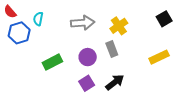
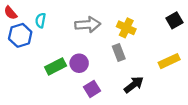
yellow cross: (119, 26) -> (126, 28), turned -30
purple circle: (88, 57) -> (79, 63), moved
black arrow: (115, 82) -> (134, 85), moved

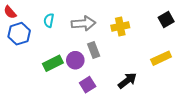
cyan semicircle: (41, 20) -> (49, 20), moved
yellow cross: (126, 28) -> (120, 27), turned -36
gray rectangle: (119, 52) -> (94, 50), moved

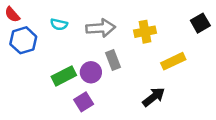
cyan semicircle: (49, 20) -> (59, 24), turned -88
yellow rectangle: (161, 58) -> (173, 61), moved
purple square: (88, 85) -> (84, 102), moved

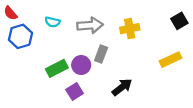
gray rectangle: (113, 60) -> (101, 54), turned 42
yellow rectangle: (173, 61) -> (171, 60), moved
black arrow: (154, 97) -> (122, 87), moved

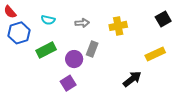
gray arrow: (90, 25) -> (82, 23), size x0.6
green rectangle: (57, 68) -> (46, 50), moved
black arrow: (122, 87) -> (132, 79), moved

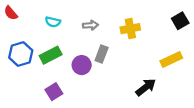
blue hexagon: (19, 33) -> (21, 54), moved
purple square: (68, 83) -> (54, 92), moved

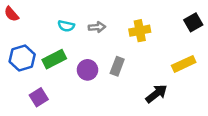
cyan semicircle: (53, 22) -> (66, 26), moved
gray rectangle: (102, 54) -> (117, 66), moved
purple square: (54, 92) -> (39, 97), moved

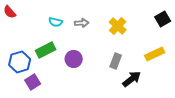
yellow cross: (140, 31) -> (118, 26), turned -36
blue hexagon: (22, 58) -> (20, 62), moved
gray rectangle: (117, 66) -> (116, 61), moved

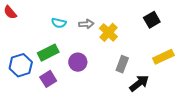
black square: (163, 19) -> (152, 20), moved
yellow cross: (118, 26) -> (108, 32), moved
purple square: (33, 82) -> (48, 79), moved

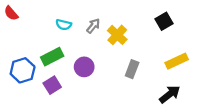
gray arrow: (86, 24) -> (93, 26), turned -48
black arrow: (139, 83) -> (170, 94), moved

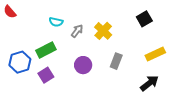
gray arrow: (93, 26) -> (77, 31), moved
purple circle: (84, 67) -> (83, 65), moved

